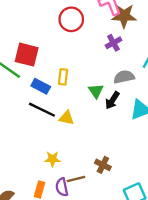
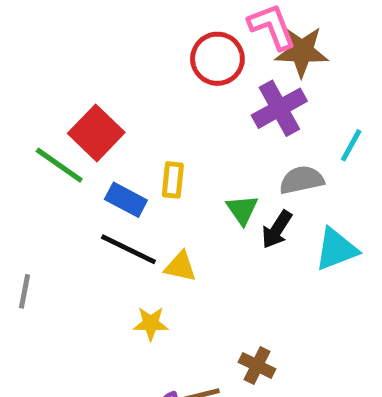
red circle: (71, 19) -> (217, 59), moved
purple cross: (113, 43) -> (279, 108), size x1.5
red square: (27, 55) -> (96, 133), turned 30
yellow star: (52, 159) -> (151, 323), moved

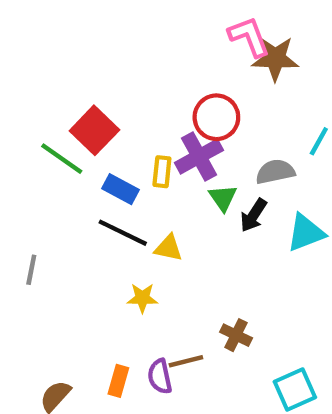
red circle: (217, 59) -> (216, 117), moved
purple cross: (279, 108) -> (199, 156), moved

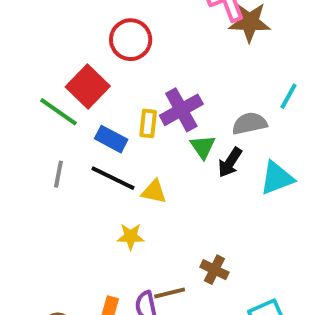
red circle: (216, 117) -> (131, 40), moved
gray line: (31, 270) -> (58, 174), moved

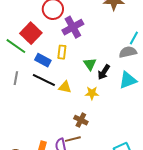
purple cross: (181, 110) -> (73, 27), moved
gray semicircle: (250, 123) -> (128, 52), moved
yellow star: (131, 237) -> (92, 93), moved
brown cross: (214, 270) -> (81, 120), moved

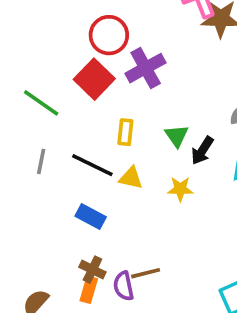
red square: (31, 33) -> (94, 79), moved
yellow rectangle: (62, 52) -> (125, 132), moved
blue rectangle: (43, 60) -> (91, 216), moved
brown cross: (81, 120) -> (92, 270), moved

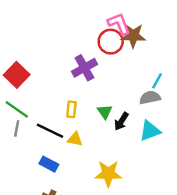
red circle: (109, 35) -> (111, 42), moved
red square: (94, 79) -> (17, 75), moved
green line: (41, 103) -> (17, 109), moved
yellow star: (180, 189) -> (108, 174), moved, size x1.6

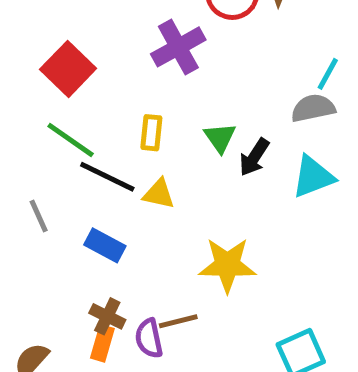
red square: (17, 75) -> (68, 69), moved
green line: (17, 109) -> (71, 140), moved
gray line: (17, 128) -> (39, 216), moved, turned -35

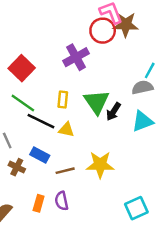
green triangle: (220, 138) -> (97, 102), size x1.6
brown cross: (107, 316) -> (17, 167), moved
brown line: (178, 321) -> (65, 171), moved

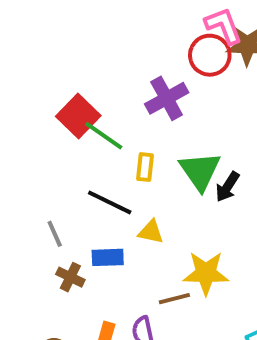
green line: (23, 103) -> (104, 136), moved
yellow triangle: (66, 130) -> (151, 232), moved
blue rectangle: (40, 155) -> (108, 257), turned -30
brown line: (65, 171) -> (174, 299), moved

